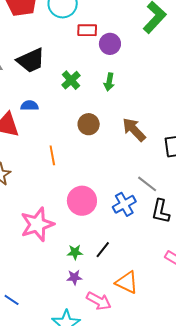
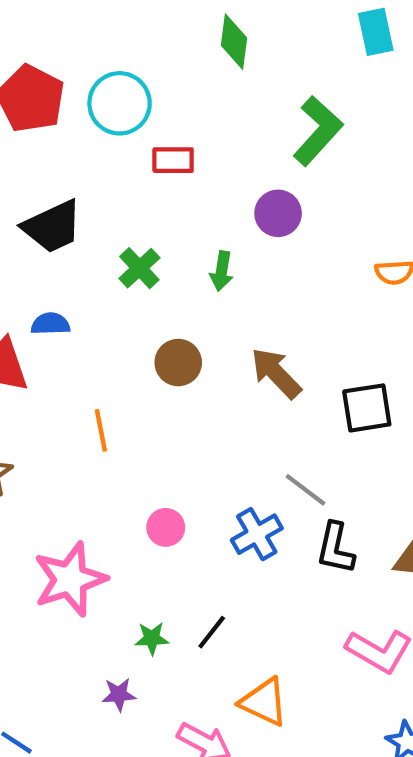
purple circle: (110, 44) -> (278, 213), moved
pink circle: (82, 201) -> (166, 527), size x0.6
purple star: (74, 277) -> (119, 695), moved

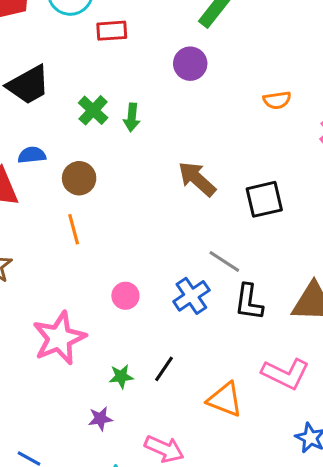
green arrow: (222, 271) -> (132, 117), moved
brown circle: (178, 363) -> (79, 178), moved
orange triangle: (264, 702) -> (225, 400), moved

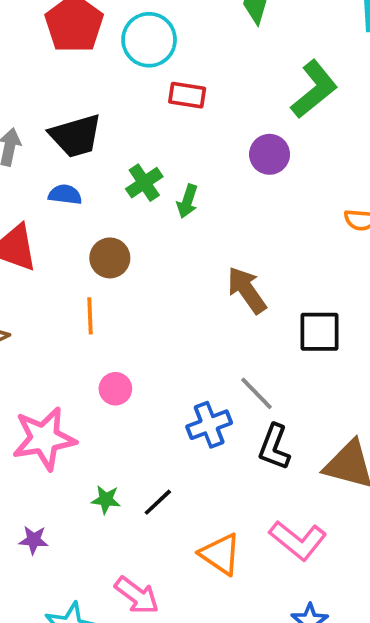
blue semicircle: (32, 155) -> (65, 195), moved
pink circle: (125, 296) -> (115, 389), moved
purple star: (100, 419) -> (34, 540), moved

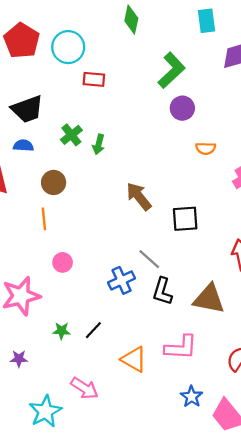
purple circle: (270, 154) -> (182, 108), moved
pink L-shape: (298, 540) -> (181, 347), turned -32

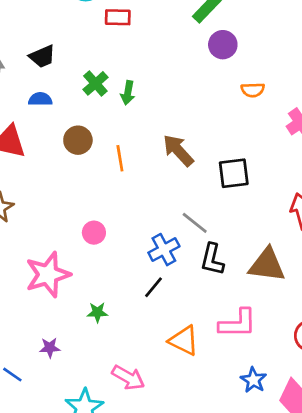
black trapezoid: (27, 109) -> (42, 57), size x0.7
orange line: (44, 219) -> (120, 158), moved
black line: (93, 330) -> (154, 287), moved

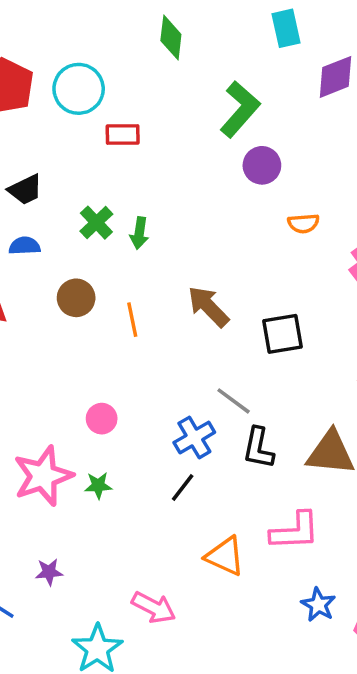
green star: (97, 312) -> (98, 486), moved

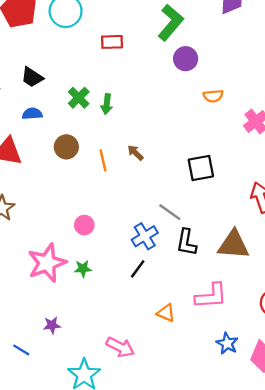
red rectangle: (123, 134) -> (112, 42), moved
black trapezoid: (25, 190) -> (32, 77), turned 60
brown arrow: (208, 306) -> (135, 153), moved, size x0.6
orange triangle: (225, 556) -> (166, 313), size x0.7

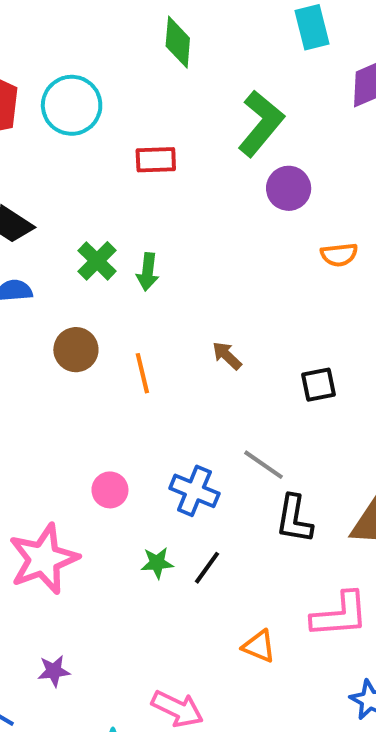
brown arrow: (135, 153) -> (227, 356), moved
black square: (201, 168) -> (318, 385), size x0.7
blue cross: (145, 236) -> (194, 491), moved, turned -35
green star: (83, 269) -> (157, 563), moved

